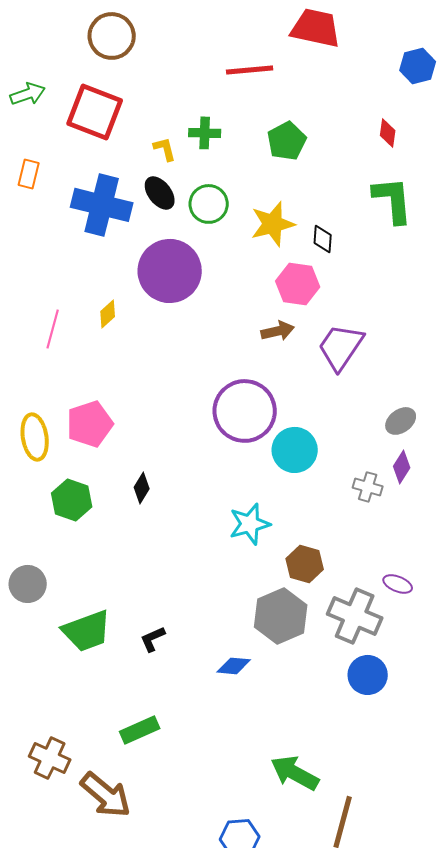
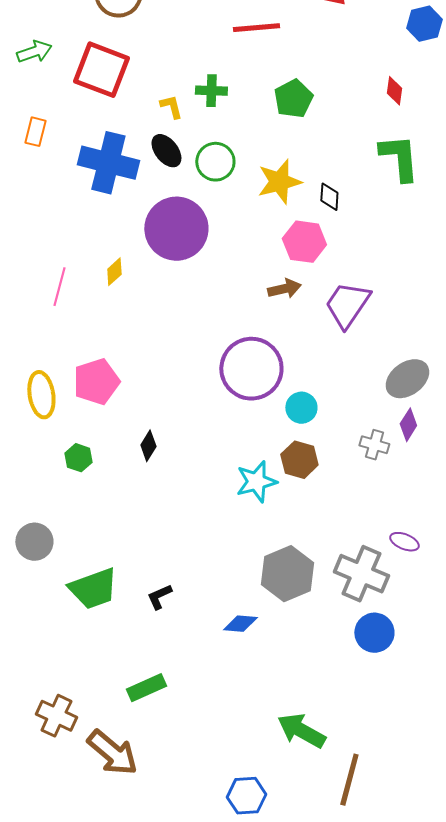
gray ellipse: (401, 421) -> (407, 379), size x1.4
cyan circle: (295, 450) -> (301, 408), size x0.7
green hexagon: (72, 500) -> (78, 458), size x0.7
brown hexagon: (305, 564) -> (299, 460), moved

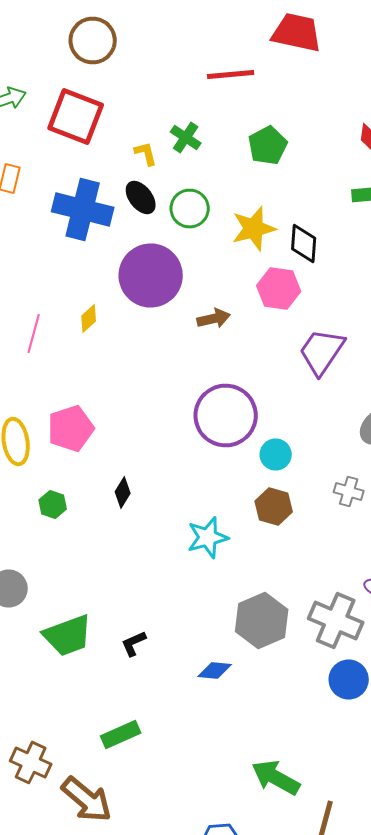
green cross: (211, 91) -> (186, 138), turned 32
black diamond: (329, 197) -> (304, 244), size x1.4
brown arrow: (284, 289) -> (214, 318), moved
cyan star: (256, 482) -> (208, 538), moved

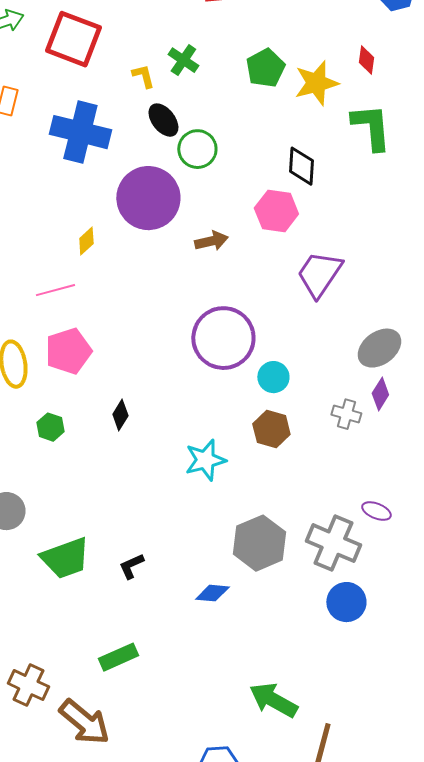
black ellipse: (141, 198) -> (163, 120), moved
green circle: (190, 208) -> (197, 149), moved
yellow star: (254, 228) -> (316, 83), moved
pink line: (34, 334) -> (55, 290), moved, turned 60

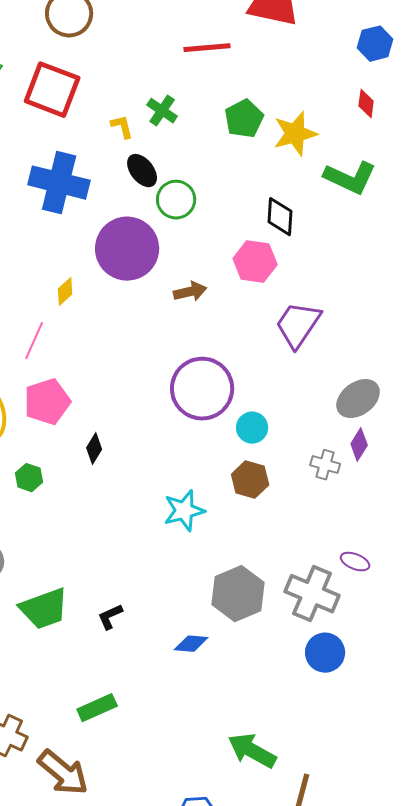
red diamond: (366, 60) -> (366, 104), moved
green L-shape: (371, 127) -> (350, 178), turned 120
pink line: (55, 290) -> (34, 341), turned -51
black diamond: (120, 415) -> (94, 449), moved

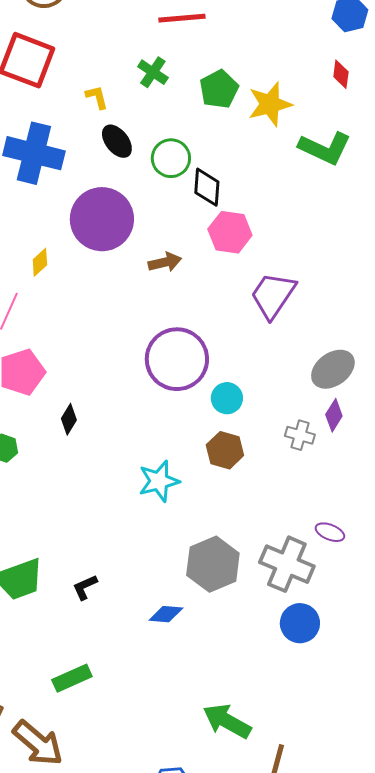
green cross: (162, 111) -> (153, 72), moved
green circle: (176, 200) -> (171, 158), moved
black diamond: (280, 217) -> (207, 187), moved

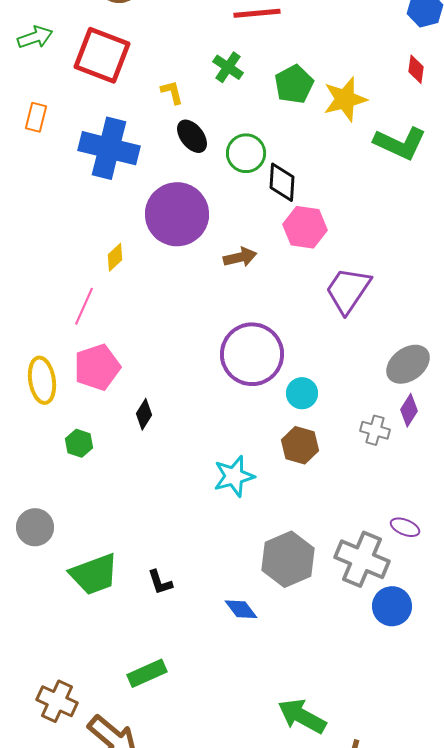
black L-shape: (85, 587) -> (160, 582), turned -84
blue diamond: (166, 614) -> (241, 609), turned 48
blue circle: (300, 623) -> (392, 606), moved

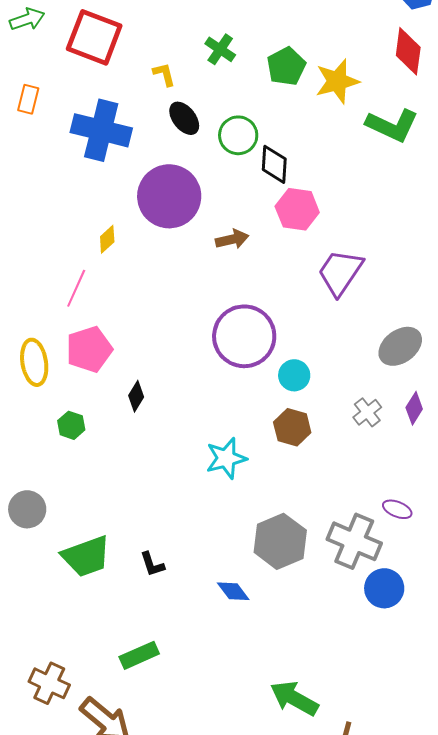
red diamond: (416, 69) -> (408, 51), size x1.6
purple diamond: (409, 410) -> (414, 408), moved
gray cross: (375, 430) -> (367, 412), turned 36

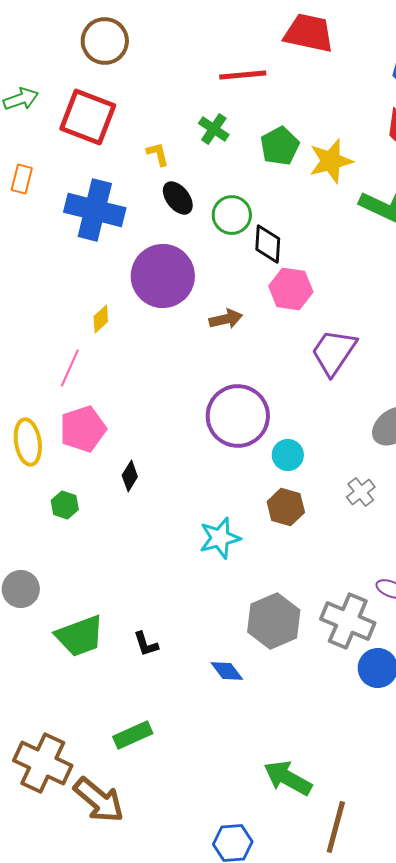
brown cross: (49, 683) -> (43, 763), size x1.4

